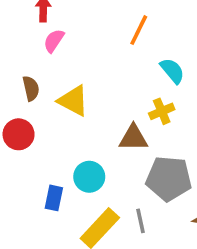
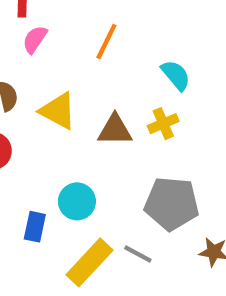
orange line: (139, 30) -> (106, 41), moved
brown triangle: (133, 138) -> (115, 130), moved
gray line: (140, 221) -> (138, 254), turned -50

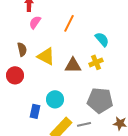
gray line: (138, 254) -> (84, 124), turned -40

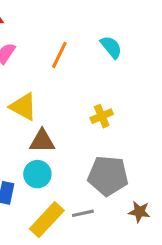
cyan semicircle: (102, 39) -> (111, 47), moved
brown triangle: (73, 65) -> (42, 141), moved

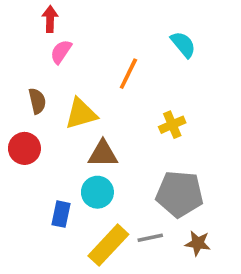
orange line: (59, 55) -> (128, 74), moved
yellow triangle: (23, 107) -> (81, 114), turned -44
brown star: (139, 212) -> (198, 243), moved

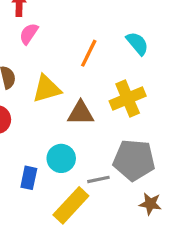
cyan semicircle: (183, 44) -> (137, 43), moved
yellow cross: (172, 125) -> (128, 99), size x1.5
brown triangle: (103, 154) -> (81, 113), moved
gray line: (150, 238) -> (98, 179), moved

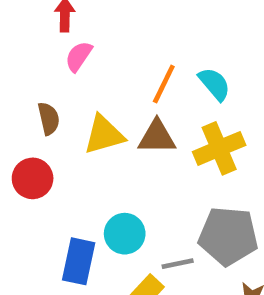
cyan semicircle: (137, 43) -> (214, 84), moved
brown triangle: (81, 113) -> (157, 137), moved
blue rectangle: (29, 178) -> (79, 261), size x1.4

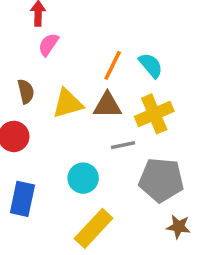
blue rectangle: (79, 261) -> (22, 199), moved
gray line: (178, 264) -> (123, 145), moved

